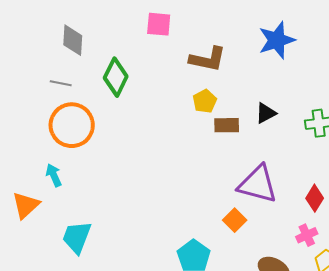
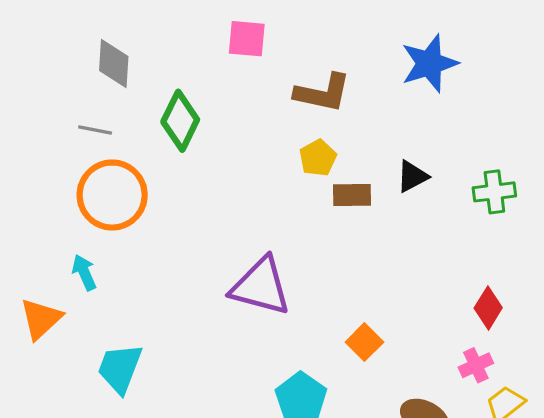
purple triangle: (258, 184) -> (261, 286), moved

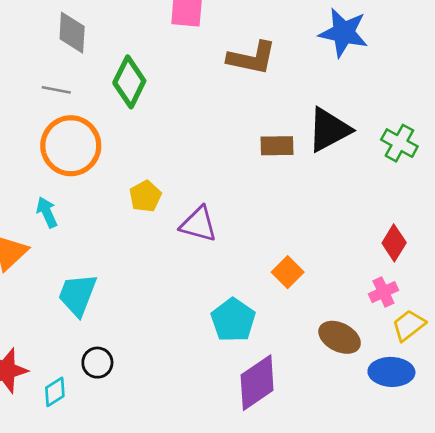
blue star: (429, 63) -> (344, 33), turned 30
yellow pentagon: (318, 158) -> (145, 196), moved
black triangle: (412, 176) -> (329, 130), size x1.6
green cross: (494, 192) -> (399, 143), turned 36
purple triangle: (261, 286) -> (199, 224), size x0.7

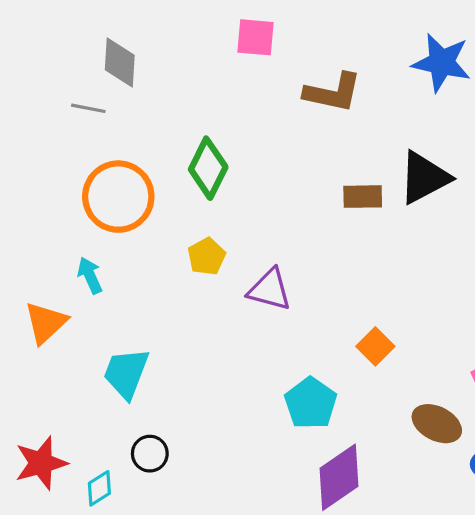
green diamond: (129, 82) -> (208, 168), moved
gray line: (56, 90) -> (88, 108), moved

